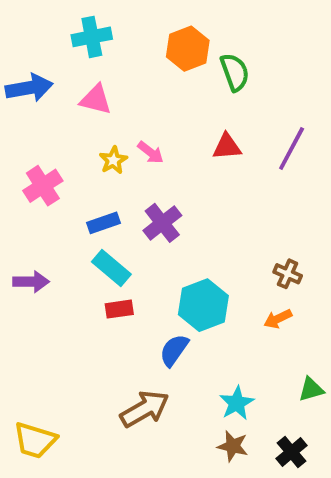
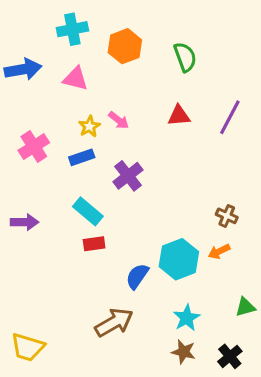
orange hexagon: (188, 49) -> (125, 46), moved
blue rectangle: (104, 223) -> (82, 157), moved
cyan hexagon: (203, 305) -> (179, 259), moved

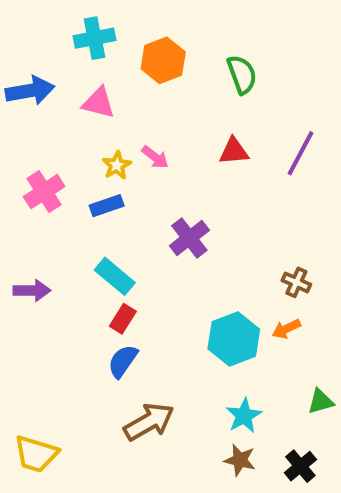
purple cross: (128, 176) -> (189, 238), moved
red rectangle: (94, 244) -> (123, 319), turned -50
blue semicircle: (137, 276) -> (123, 361), moved

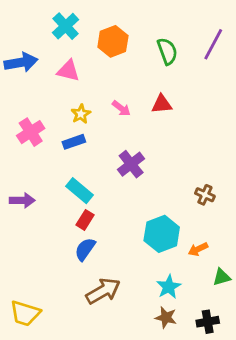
cyan cross: (95, 38) -> (66, 26), turned -32
purple line: (300, 153) -> (213, 44), moved
pink arrow: (155, 157) -> (121, 108), moved
orange arrow: (286, 329) -> (198, 249), moved
black cross: (300, 466) -> (208, 322), turned 30

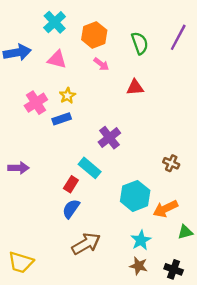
pink arrow: (121, 108) -> (101, 64), moved
pink cross: (31, 132) -> (36, 103), moved
cyan rectangle: (79, 191) -> (90, 168), moved
orange arrow: (198, 249) -> (165, 209), size x1.5
black cross: (208, 322) -> (174, 269), turned 30

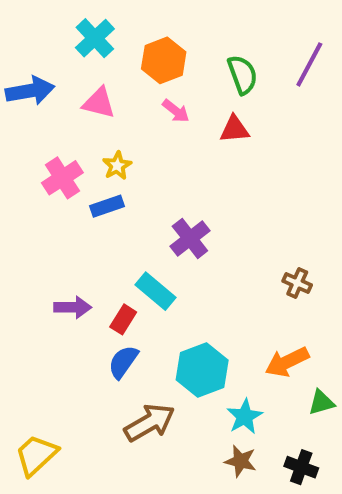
red triangle: (135, 87) -> (234, 129), moved
purple arrow: (18, 168) -> (73, 307), moved
cyan hexagon: (135, 196) -> (202, 370), moved
yellow trapezoid: (21, 262) -> (36, 455), turned 120

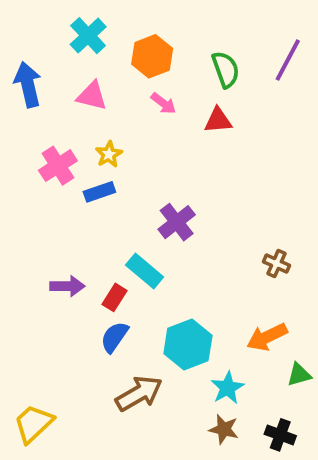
blue arrow: (30, 91) -> (28, 85), turned -93

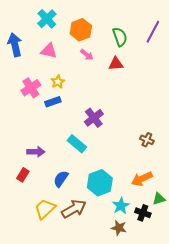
red rectangle: (114, 297) -> (23, 175), moved
yellow trapezoid: (33, 424) -> (45, 209), moved
black cross: (280, 435) -> (143, 213), moved

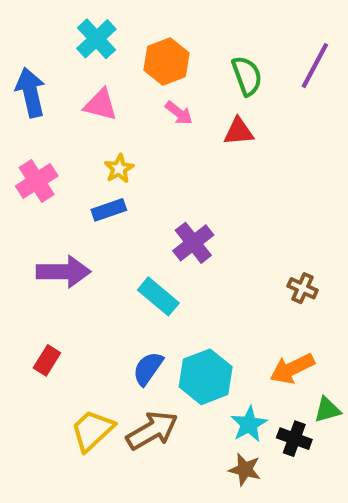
pink cross: (31, 88) -> (37, 181), moved
purple arrow: (36, 152) -> (63, 272), moved, size x1.4
blue semicircle: (61, 179) -> (148, 369), moved

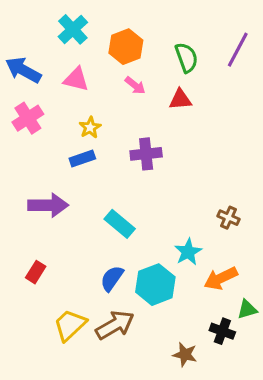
blue arrow: (30, 92) -> (23, 70), turned -48
pink cross: (37, 181) -> (28, 118), moved
purple cross: (193, 243) -> (146, 154), moved, turned 32
cyan star: (249, 424) -> (188, 252), moved

